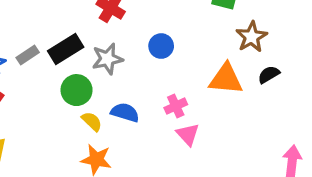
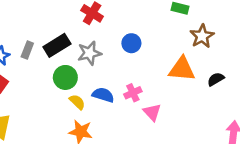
gray rectangle: (28, 55) -> (27, 50), turned -35
black semicircle: (269, 74) -> (216, 79), moved
pink cross: (176, 106) -> (133, 93), moved

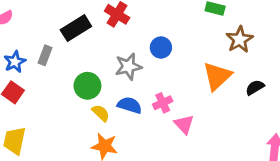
black rectangle: (57, 45) -> (76, 28), moved
gray star: (89, 53) -> (128, 67), moved
orange triangle: (182, 69) -> (217, 76), turned -48

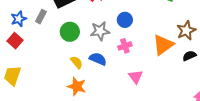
brown star: (240, 40) -> (186, 30), moved
green circle: (87, 86) -> (70, 32), moved
pink cross: (163, 103) -> (125, 46), moved

